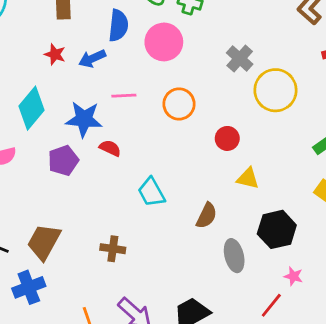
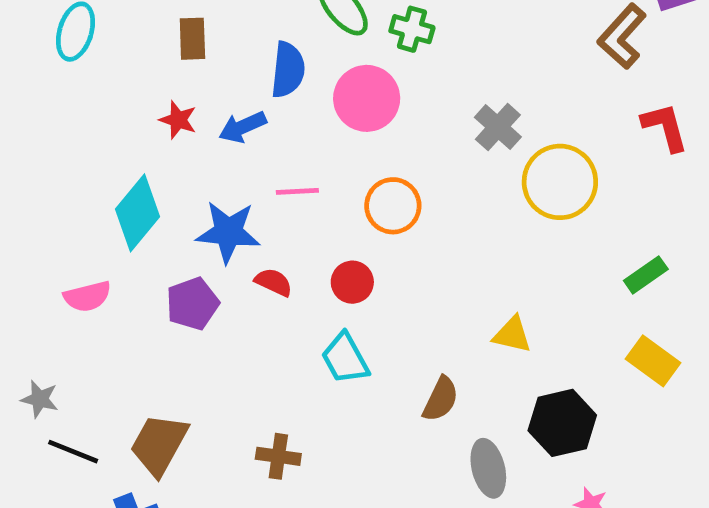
red circle: (227, 138) -> (352, 282), moved

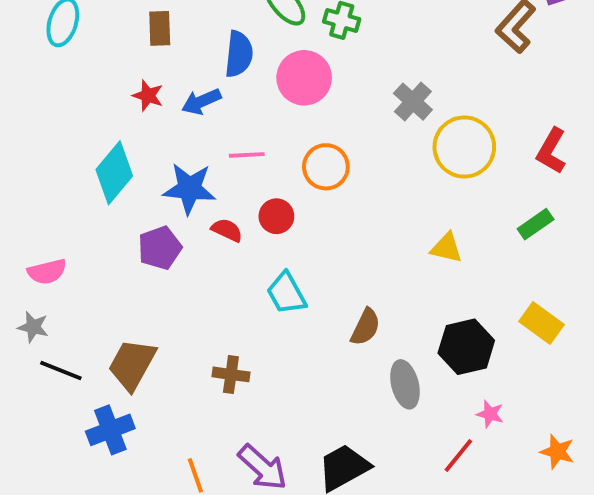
red L-shape: (665, 127) -> (551, 151), moved, turned -135
red circle: (352, 282) -> (276, 216), moved
pink semicircle: (87, 296) -> (47, 272), moved
yellow triangle: (512, 335) -> (447, 248), moved
yellow rectangle: (653, 361) -> (541, 323), moved

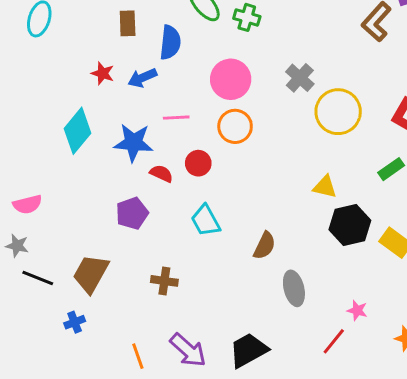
brown rectangle: (160, 28) -> (128, 23), moved
pink circle: (304, 78) -> (231, 79), moved
purple pentagon: (160, 248) -> (132, 213), moved
black hexagon: (466, 347) -> (350, 225), moved
blue cross: (110, 430) -> (75, 322), size x0.6

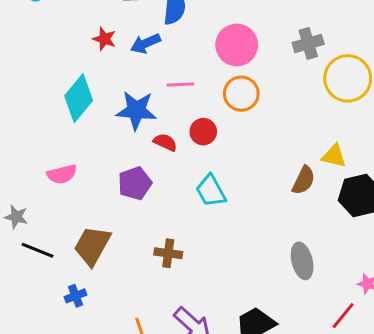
gray cross: (300, 78) -> (308, 43), turned 32
pink semicircle: (27, 204) -> (62, 174), moved
brown semicircle: (264, 246) -> (304, 180), moved

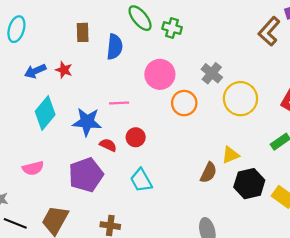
blue arrow: (145, 43) -> (35, 71), moved
gray cross: (308, 43) -> (212, 73), turned -35
orange circle: (241, 94) -> (184, 103), moved
yellow triangle: (334, 156) -> (231, 155), turned -36
purple pentagon: (135, 183) -> (86, 175), size x1.4

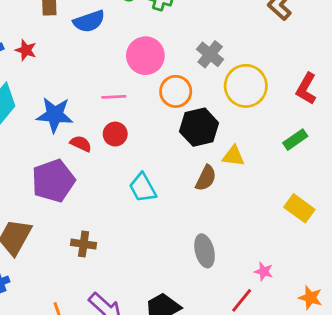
blue semicircle: (115, 47) -> (89, 21), turned 65
pink line: (119, 103) -> (114, 97), moved
yellow triangle: (231, 155) -> (233, 156), turned 30
cyan trapezoid: (141, 180) -> (143, 188), moved
black hexagon: (249, 184) -> (199, 127), moved

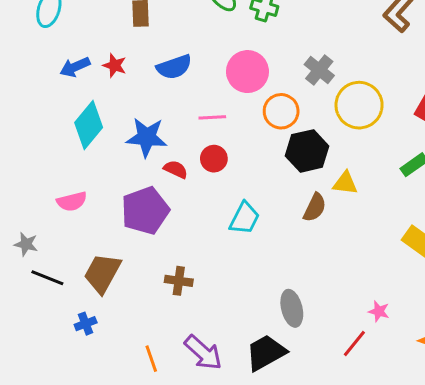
blue semicircle: (89, 21) -> (174, 67), moved
cyan trapezoid: (143, 188) -> (244, 218), turned -124
gray ellipse: (205, 251) -> (292, 308), moved

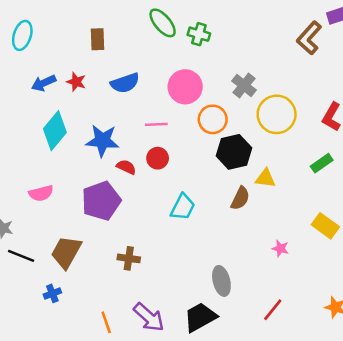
pink star: (379, 311) -> (280, 248), moved

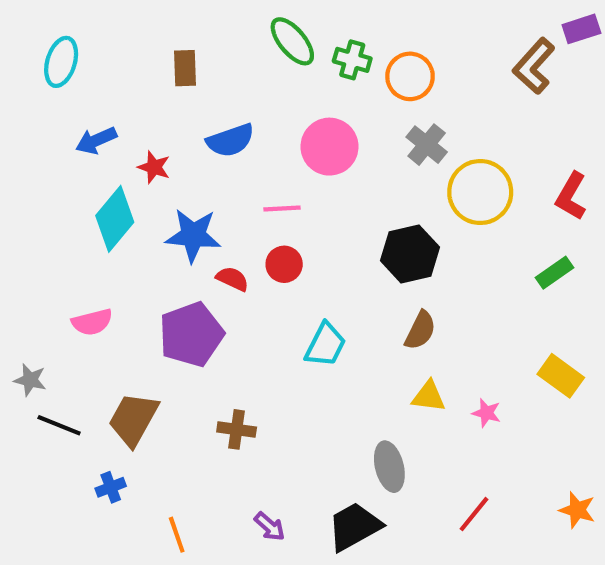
red star: (76, 82) -> (154, 167), moved
orange circle: (213, 119) -> (410, 76), moved
yellow triangle: (265, 178) -> (429, 396), moved
purple arrow: (149, 317) -> (270, 526), size x0.6
orange line: (106, 322) -> (177, 535), moved

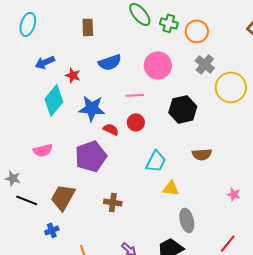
black hexagon: (410, 254) -> (183, 109), moved
brown semicircle: (420, 330) -> (202, 154), turned 60
yellow triangle: (429, 396) -> (171, 188), moved

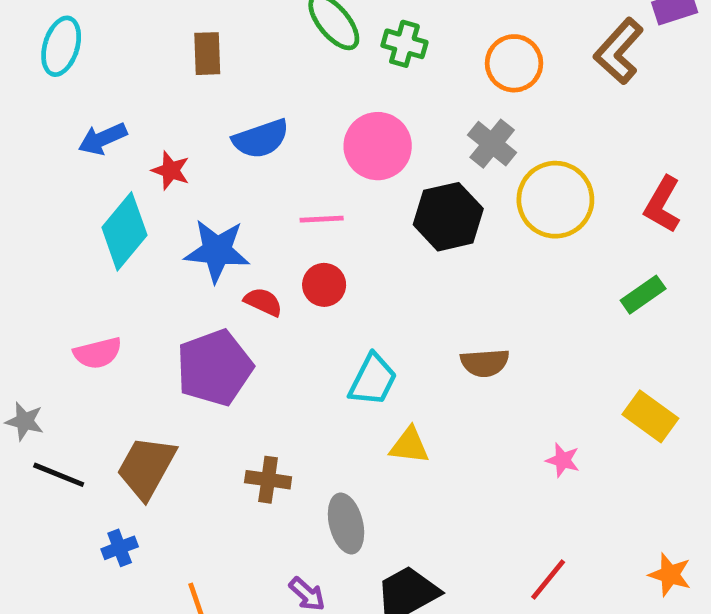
orange circle: (197, 31) -> (514, 63), moved
black hexagon: (183, 109) -> (448, 217), moved
gray ellipse: (187, 220) -> (346, 523), moved

